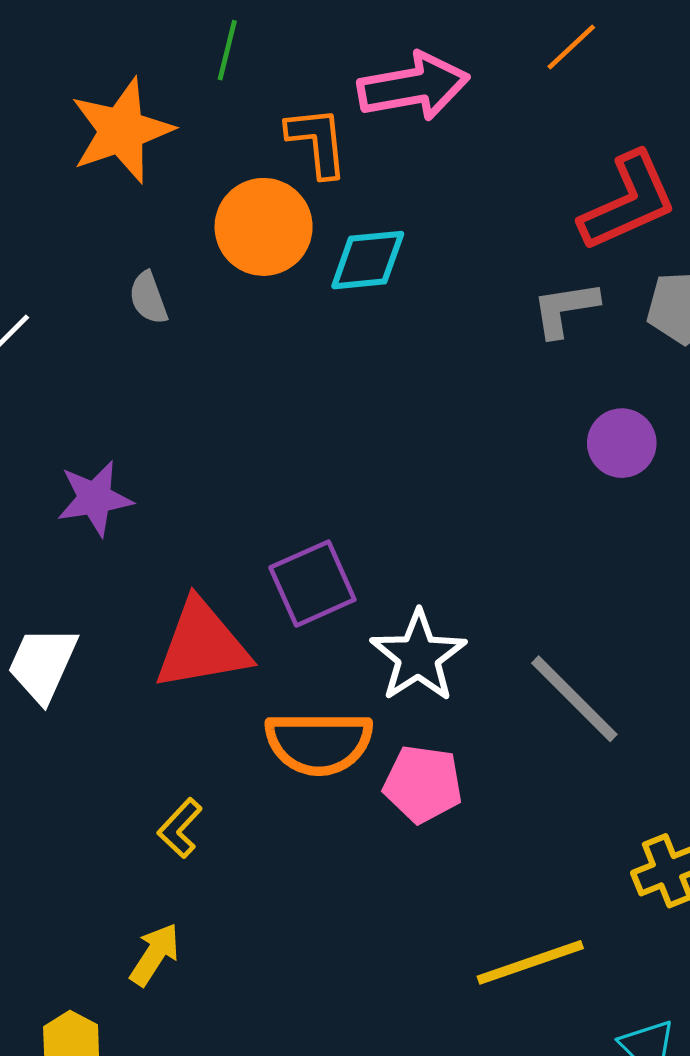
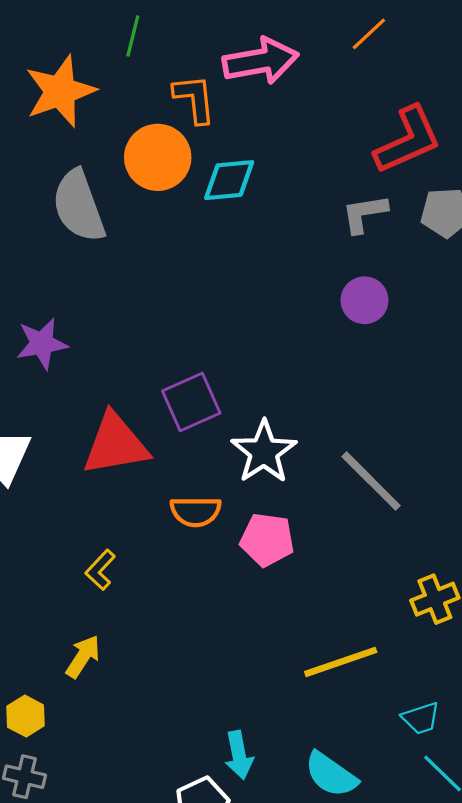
gray semicircle: (148, 298) -> (79, 206), size x2.0
purple circle: (622, 443) -> (365, 300), moved
orange semicircle: (319, 743) -> (196, 511), size x0.7

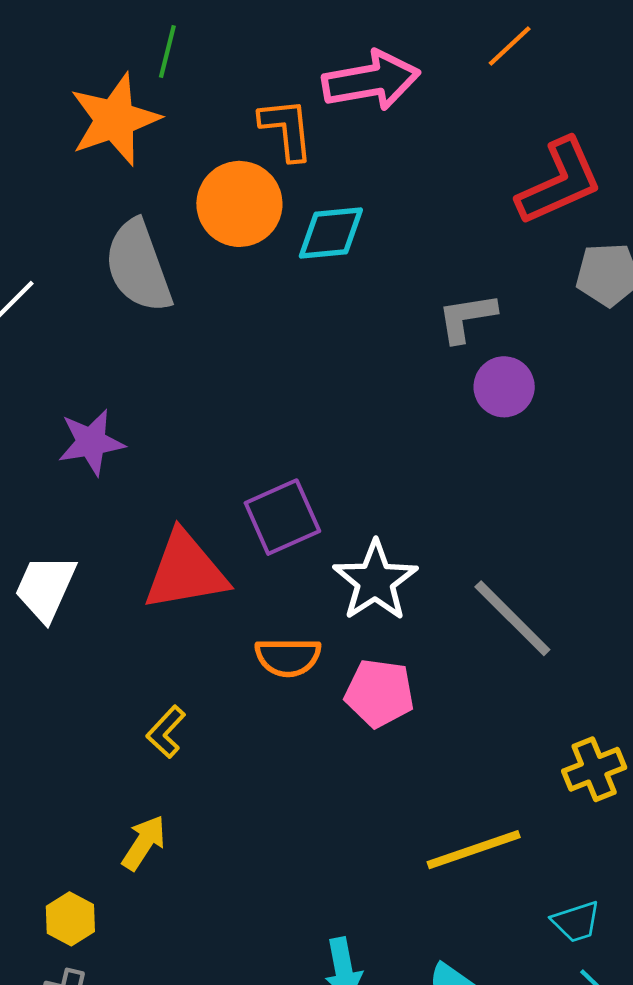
green line: (133, 36) -> (167, 52), moved
gray L-shape: (365, 214) -> (467, 318), moved

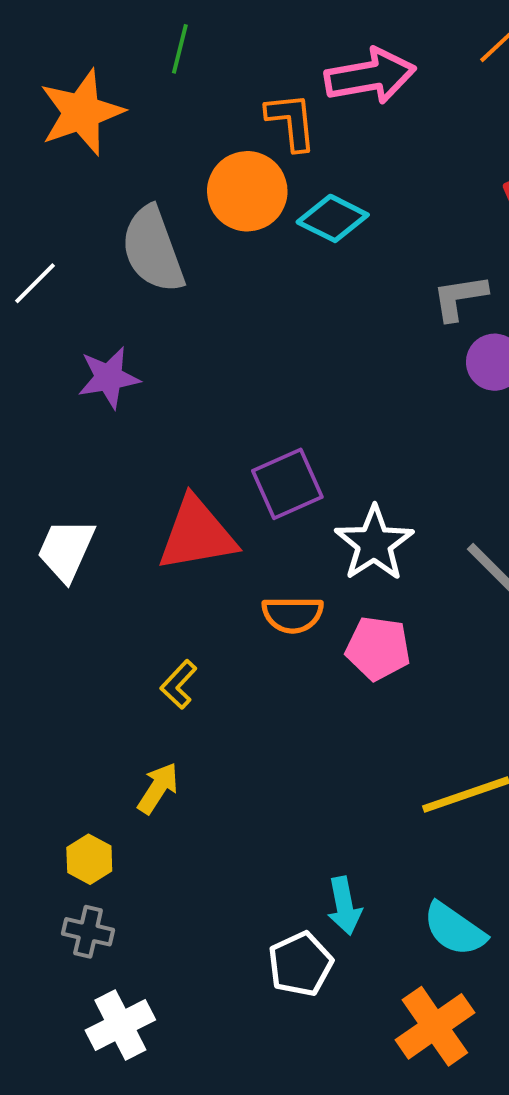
orange star: (115, 119) -> (82, 112), moved
cyan diamond: (331, 233) -> (333, 218), turned 32
purple star: (91, 442) -> (109, 378), moved

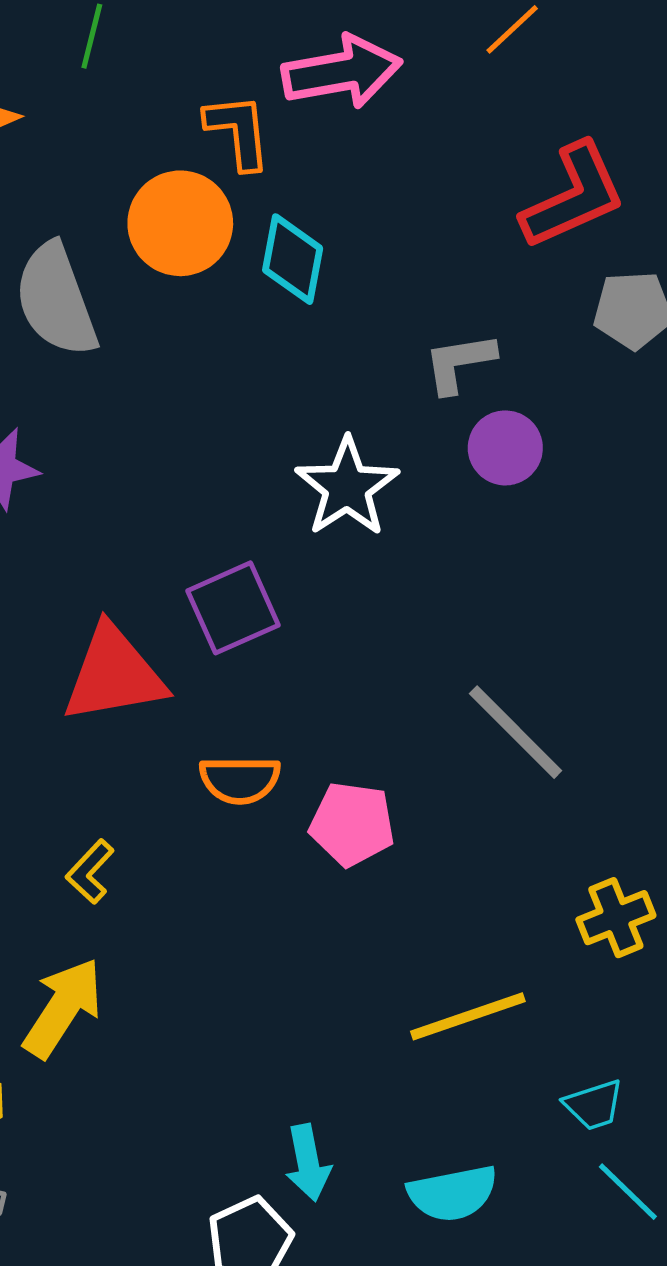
cyan diamond: (333, 218) -> (293, 259), turned 74
white star: (374, 543) -> (347, 487), moved
yellow arrow: (158, 788) -> (63, 1008), size x1.5
cyan semicircle: (454, 929) -> (453, 1193), turned -46

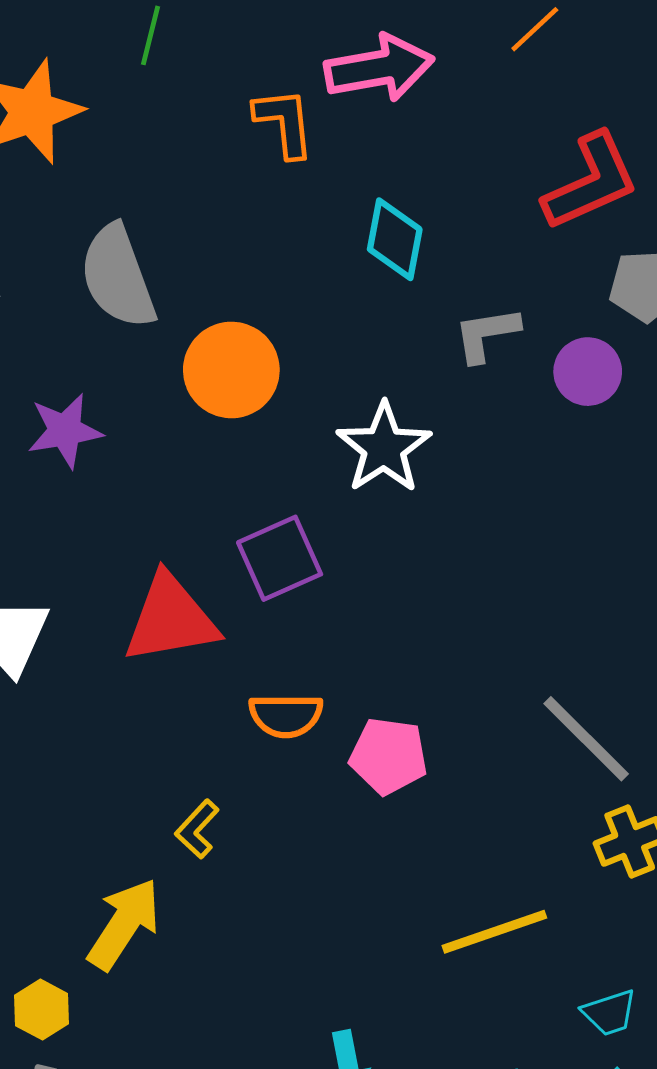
orange circle: (180, 223) -> (231, 370), moved
cyan diamond: (293, 259) -> (395, 239), moved
purple circle: (505, 448) -> (588, 372), moved
gray line: (516, 732) -> (586, 739), moved
yellow L-shape: (90, 872) -> (197, 829), moved

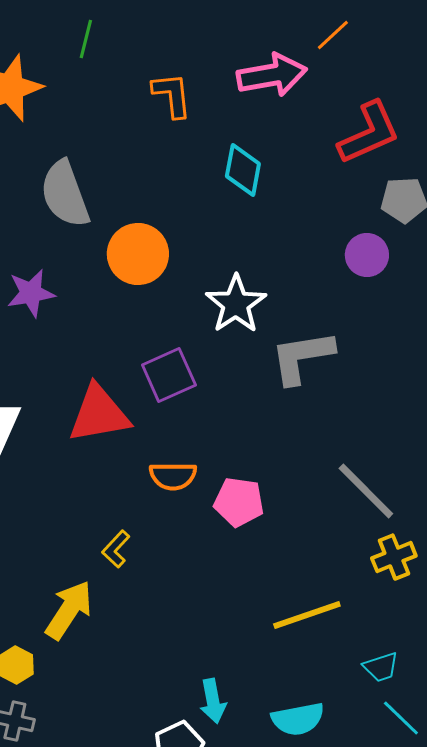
pink arrow: (379, 68) -> (272, 75), moved
gray L-shape: (487, 334) -> (302, 357), moved, size x1.5

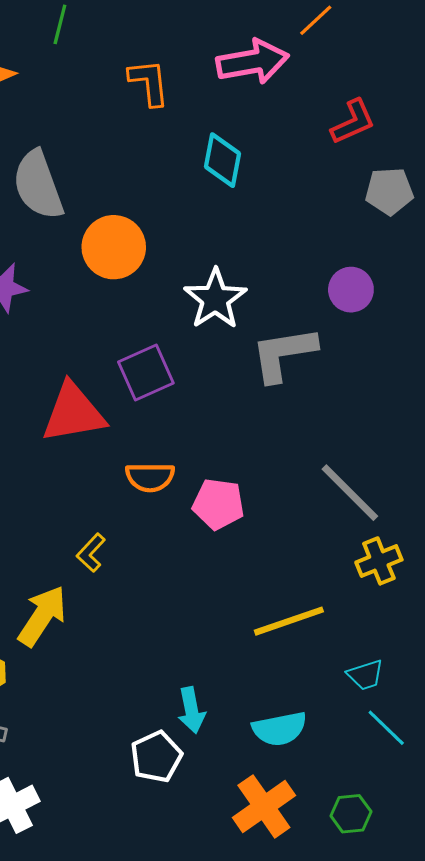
red L-shape: (369, 133) -> (353, 122), size x0.7
purple circle: (367, 255) -> (351, 290), moved

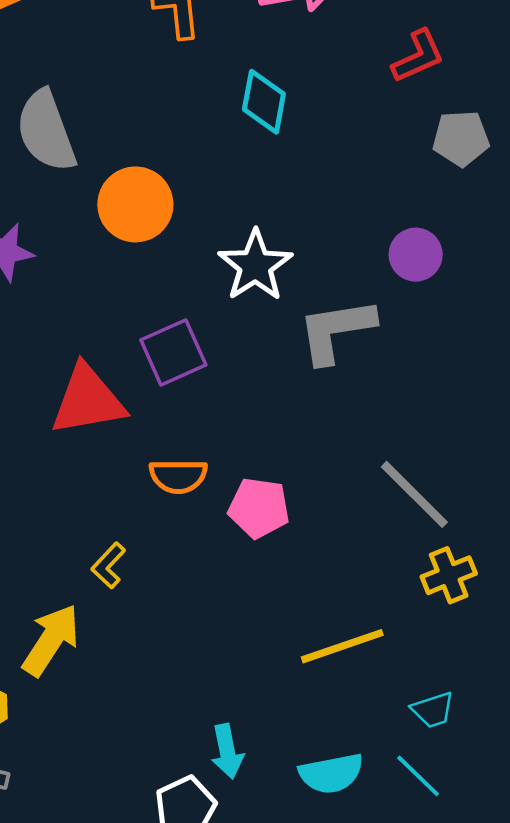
cyan line: (386, 728) -> (418, 776), moved

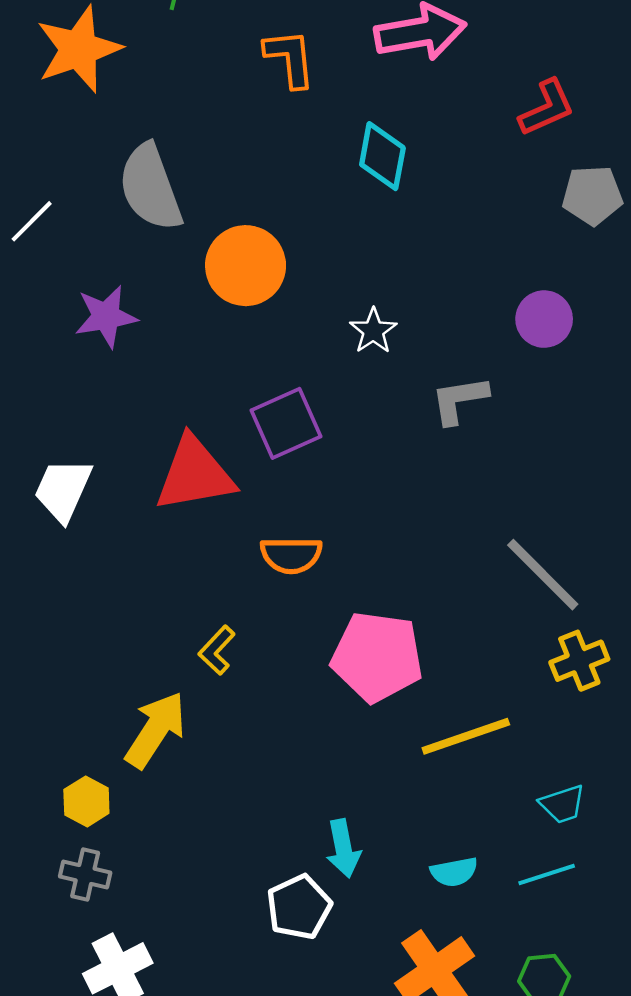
white star: (255, 266) -> (373, 331), size x0.6
gray L-shape: (336, 330) -> (459, 400), size x0.7
pink pentagon: (259, 508) -> (377, 657), moved, size x1.4
cyan semicircle: (331, 773) -> (454, 872), size x0.7
cyan line: (418, 776) -> (547, 874), turned -62

